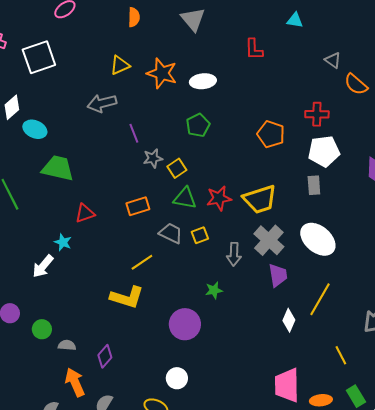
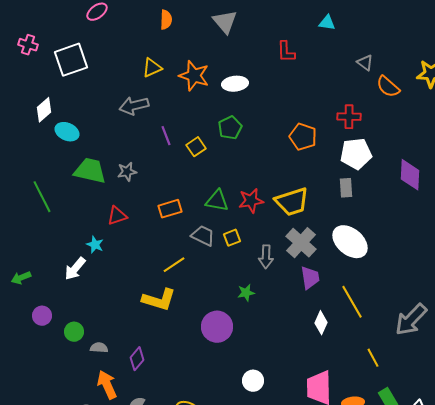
gray star: (153, 158) -> (127, 172), moved
yellow square: (177, 168) -> (196, 147), moved
yellow line: (320, 299) -> (352, 302), turned -60
white circle: (177, 378) -> (253, 381), moved

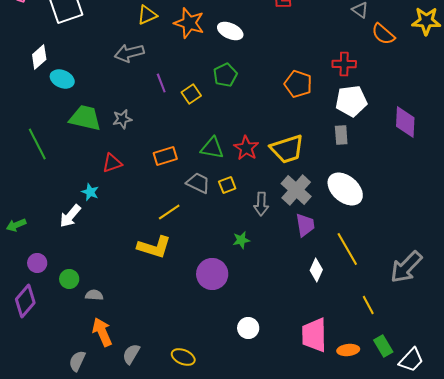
white ellipse: (235, 84) -> (230, 31), turned 30
red star: (251, 201) -> (246, 148), turned -30
purple diamond: (137, 359) -> (25, 301), moved, size x1.4

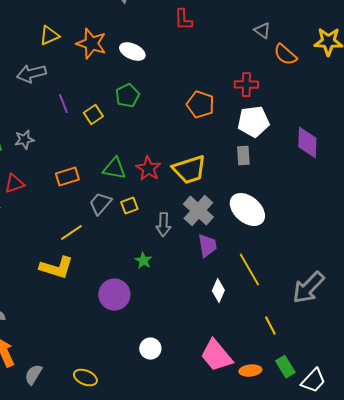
gray trapezoid: (198, 183) -> (100, 204), turned -75
green star: (241, 240) -> (143, 261), turned -30
pink trapezoid: (314, 335) -> (216, 356), turned -39

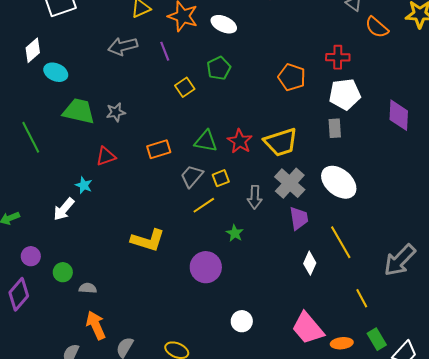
purple line: (63, 104) -> (165, 51), moved
yellow line: (71, 233) -> (204, 205), moved

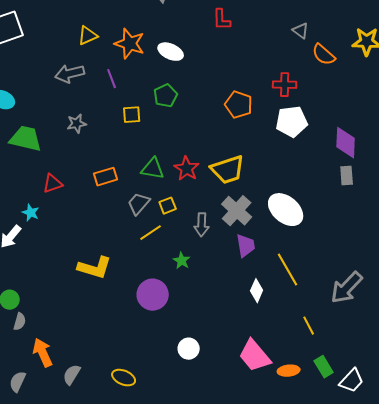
yellow square: (185, 87) -> (132, 115), turned 30
gray star: (116, 112) -> (77, 124), moved
gray rectangle: (335, 128) -> (347, 176), moved
gray semicircle: (88, 288) -> (20, 322), moved, turned 102

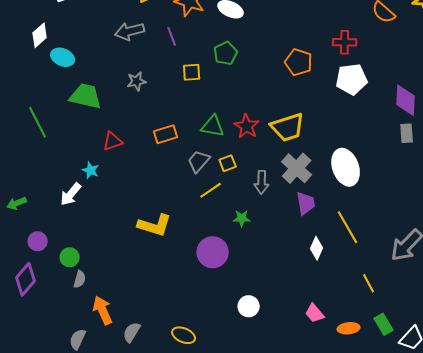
white ellipse: (286, 210) -> (346, 167), turned 30
green star: (182, 261) -> (242, 218), turned -30
pink trapezoid: (255, 356) -> (315, 313), size x0.6

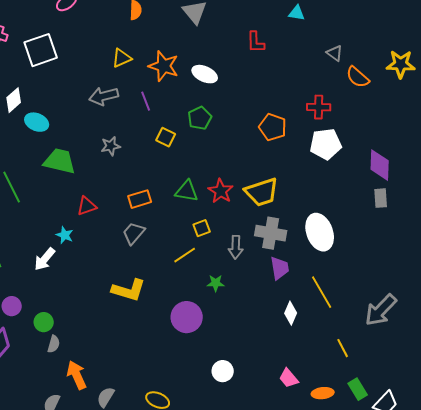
yellow square: (192, 72) -> (166, 137), turned 30
gray trapezoid: (199, 161) -> (134, 233), moved
gray cross: (297, 168) -> (271, 233), turned -32

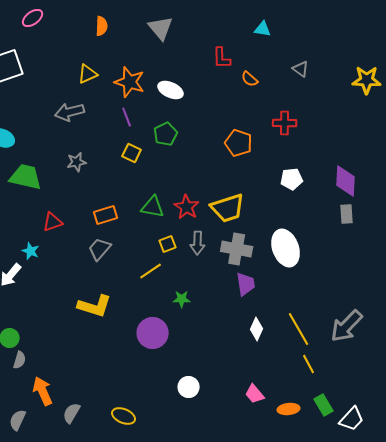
orange semicircle: (358, 77) -> (250, 79), moved, size x0.7
purple line: (146, 101) -> (127, 117), moved
white pentagon: (326, 144) -> (292, 179), moved, size x0.7
gray arrow: (236, 247) -> (198, 243), moved
yellow line: (322, 292) -> (299, 329), moved

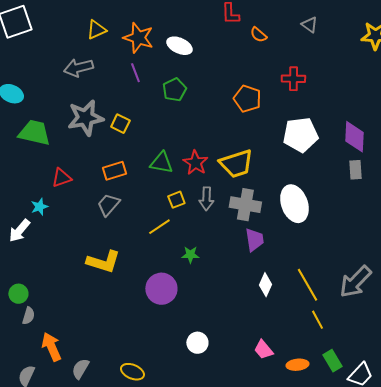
yellow square: (132, 153) -> (120, 124), moved
gray star: (77, 162) -> (85, 118), size x1.8
white pentagon: (292, 179) -> (300, 135), size x1.6
cyan star: (31, 251) -> (39, 207), turned 30

